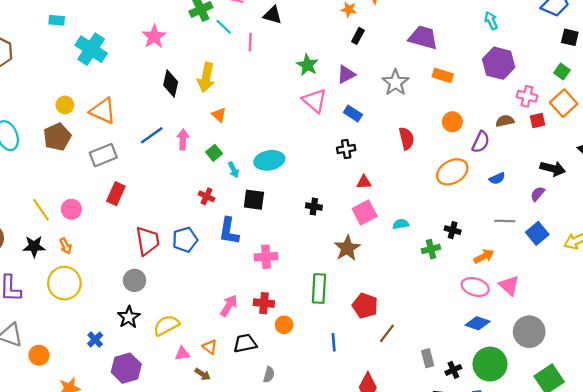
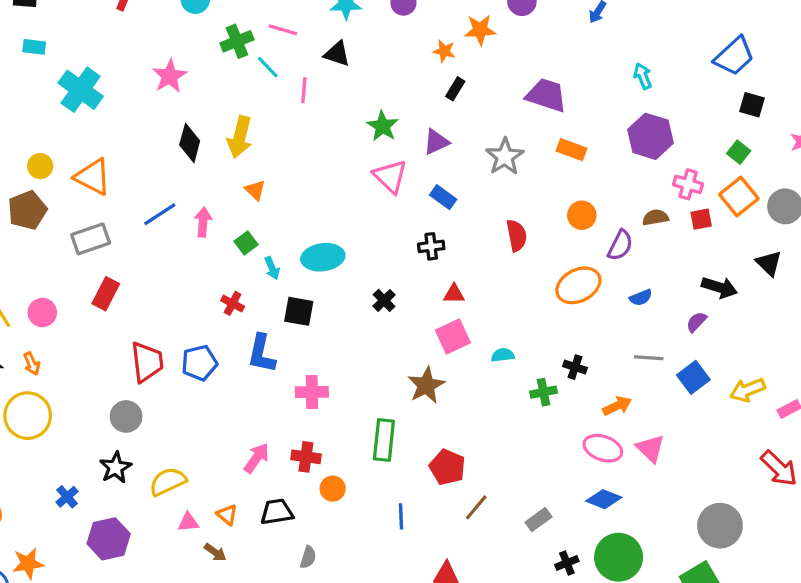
black cross: (314, 206) -> (384, 300), moved, turned 35
gray circle: (529, 332) -> (720, 526), moved
gray rectangle: (428, 358) -> (539, 520), moved, turned 66

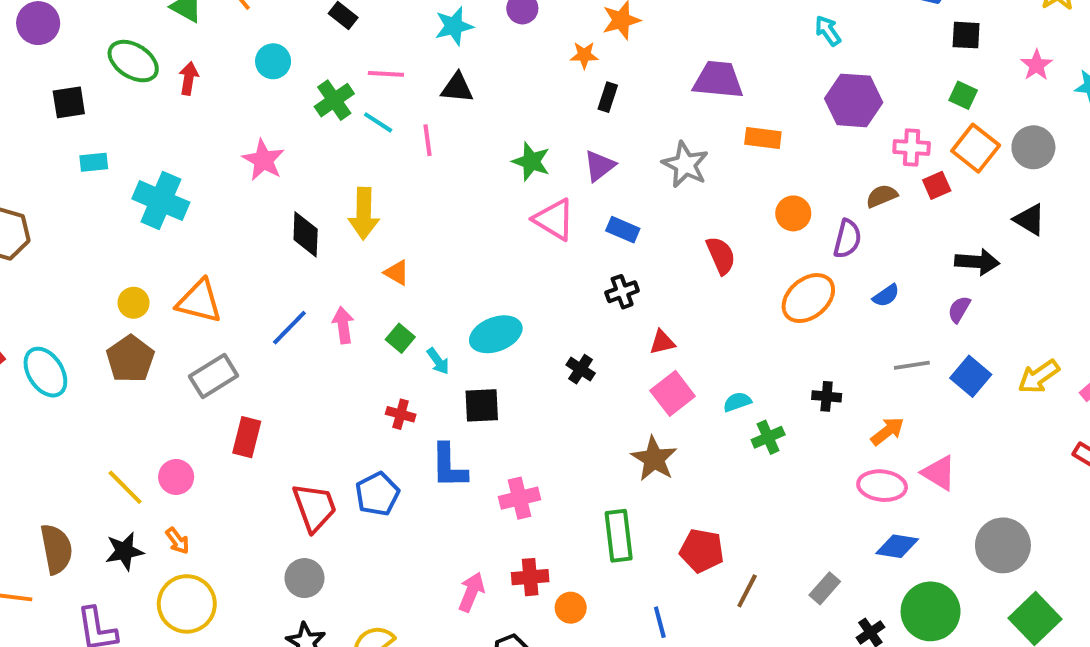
green cross: (544, 392) -> (768, 437), moved
gray circle: (720, 526) -> (1003, 545), moved

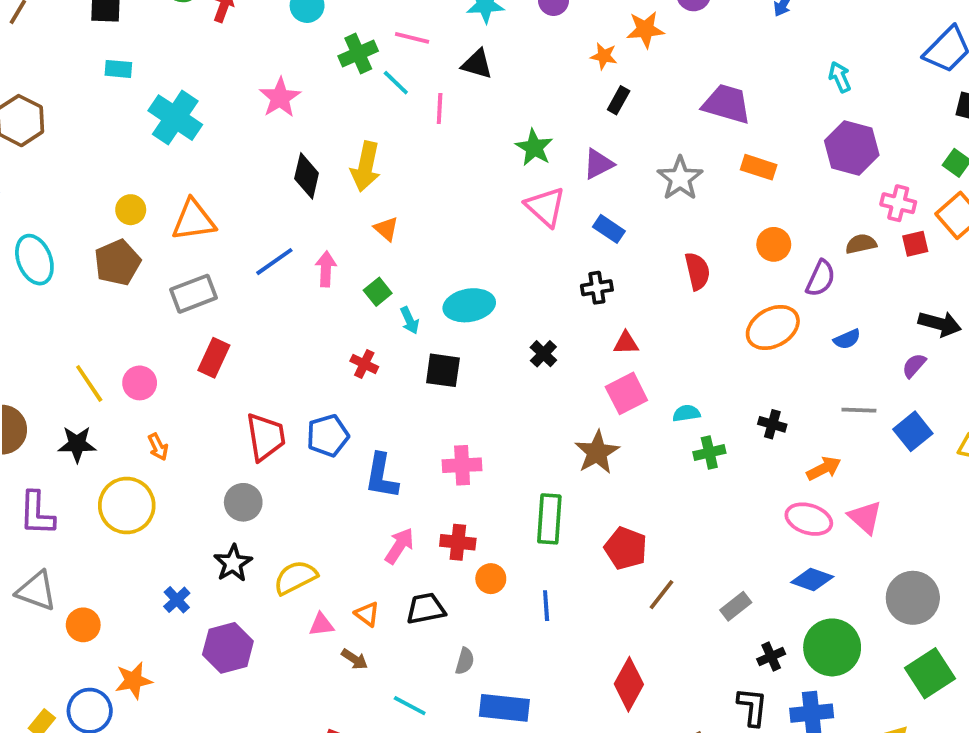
orange triangle: (199, 301) -> (194, 220), turned -33
blue L-shape: (449, 466) -> (382, 476), moved
orange arrow: (177, 541) -> (158, 447), moved
blue line: (660, 622) -> (546, 606), moved

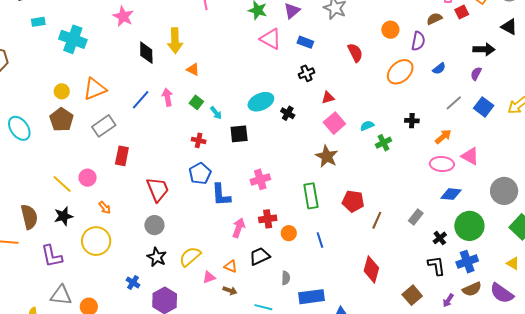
cyan ellipse: (469, 305) -> (261, 102), moved
gray line: (859, 410) -> (454, 103), turned -30
blue pentagon: (328, 436) -> (200, 174), moved

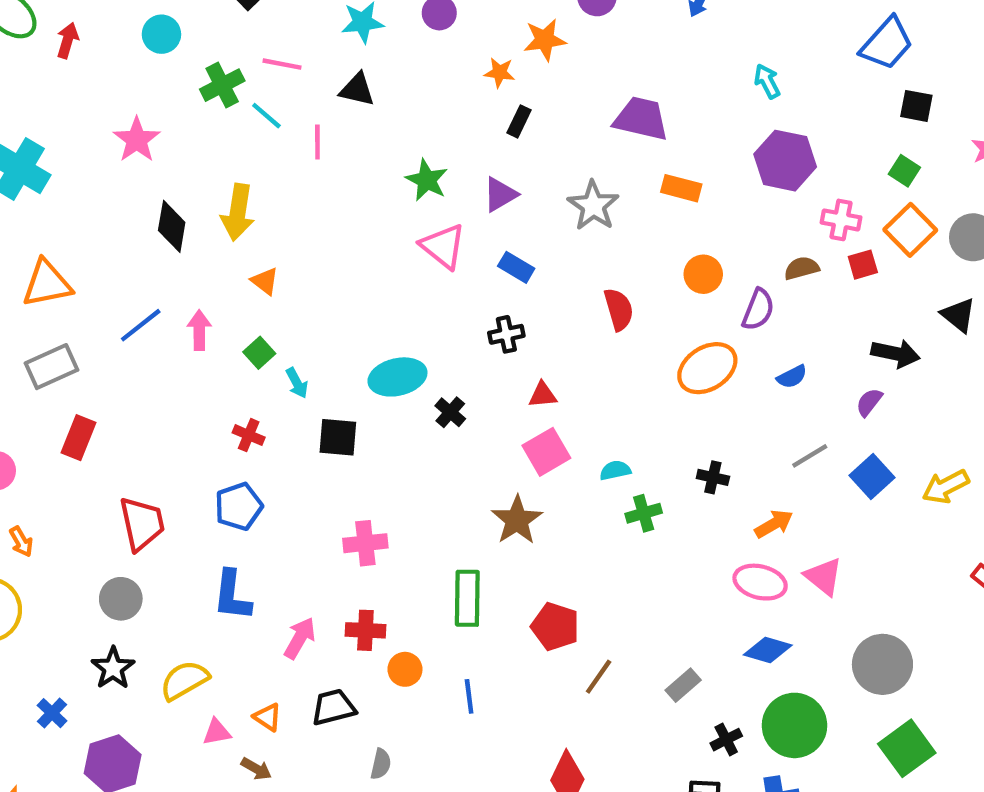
blue L-shape: (221, 195) -> (232, 595), moved

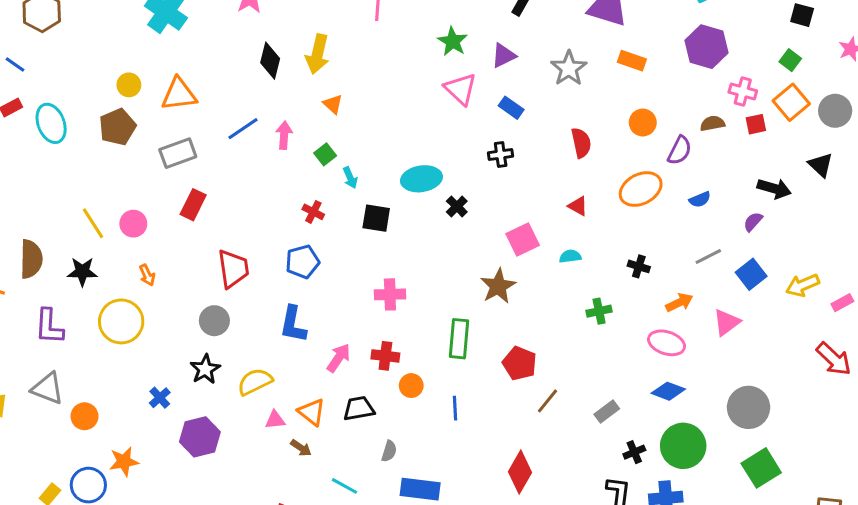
red triangle: (543, 395) -> (578, 206), moved, turned 30
green cross: (644, 513) -> (599, 311), moved
pink triangle: (824, 576) -> (726, 322), moved, turned 40
orange triangle: (268, 717) -> (312, 412), size x1.4

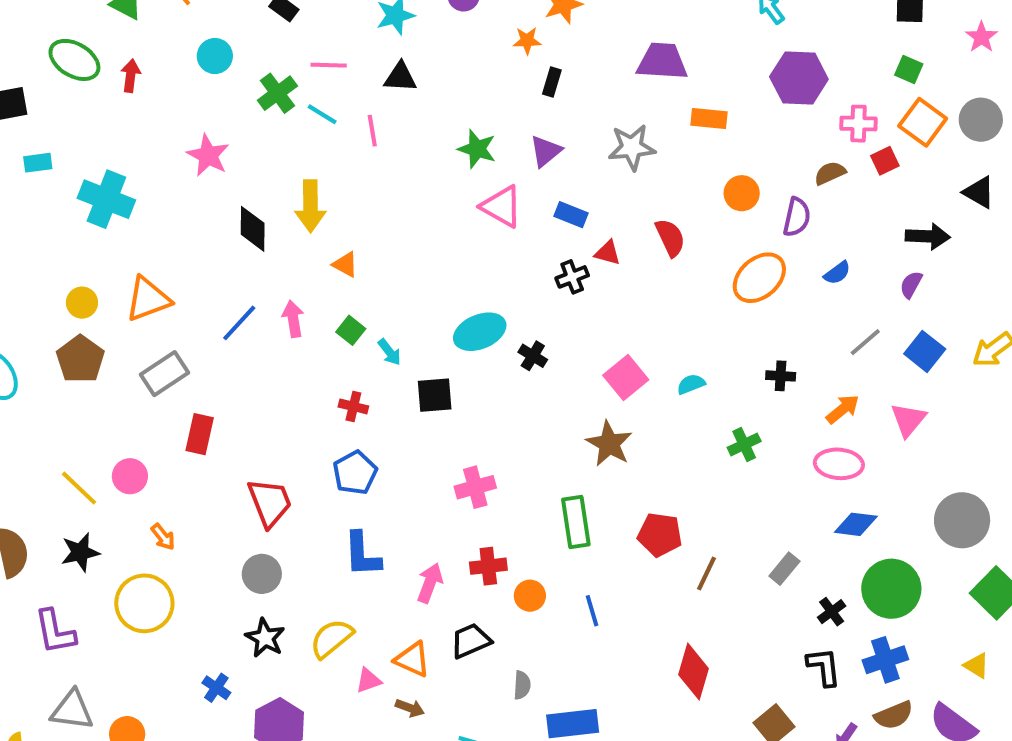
gray star: (569, 68) -> (632, 147), turned -30
red triangle: (578, 206) -> (608, 253), moved

